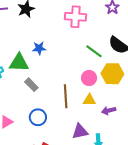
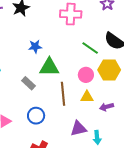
green triangle: (19, 63) -> (49, 67), moved

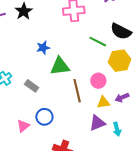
pink circle: (86, 75) -> (98, 81), moved
gray rectangle: (28, 83) -> (32, 86), moved
yellow triangle: (87, 97) -> (103, 102), moved
blue circle: (36, 116) -> (44, 117), moved

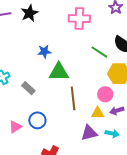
pink circle: (98, 81) -> (105, 94), moved
cyan arrow: (117, 129) -> (112, 133), moved, turned -72

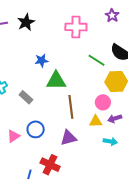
purple triangle: (89, 133) -> (68, 138), moved

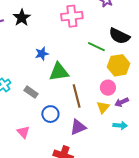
yellow triangle: (96, 121) -> (103, 107), turned -40
blue circle: (36, 129) -> (50, 114), moved
pink triangle: (13, 136) -> (23, 132), turned -32

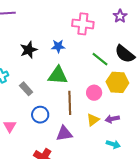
black star: (22, 18) -> (29, 50), moved
blue star: (42, 54) -> (58, 46), moved
pink circle: (108, 88) -> (94, 93), moved
cyan arrow: (120, 125) -> (113, 144), moved

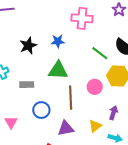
gray rectangle: (26, 89) -> (27, 85), turned -48
purple arrow: (112, 119) -> (113, 113), turned 120
yellow triangle: (93, 120) -> (95, 126), moved

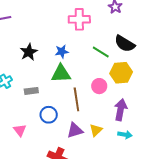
blue star: (58, 41) -> (62, 52), moved
purple arrow: (113, 113) -> (121, 110), size x1.5
yellow triangle: (95, 126) -> (96, 130), moved

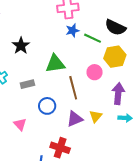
blue star: (62, 52) -> (72, 30), moved

